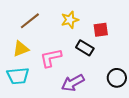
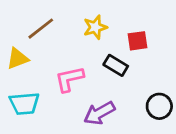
yellow triangle: (21, 49) -> (18, 59), moved

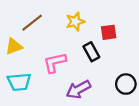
black rectangle: (116, 65) -> (91, 52), turned 30

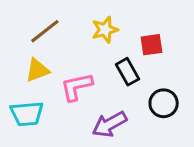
yellow triangle: (14, 46) -> (37, 70), moved
black circle: (126, 84) -> (164, 103), moved

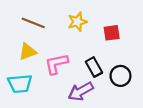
brown line: (45, 31) -> (33, 23), turned 60
black rectangle: (128, 72) -> (94, 67), moved

